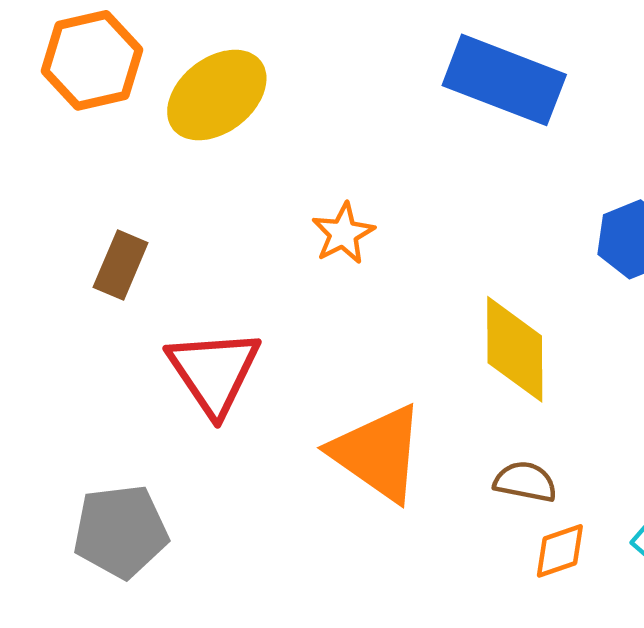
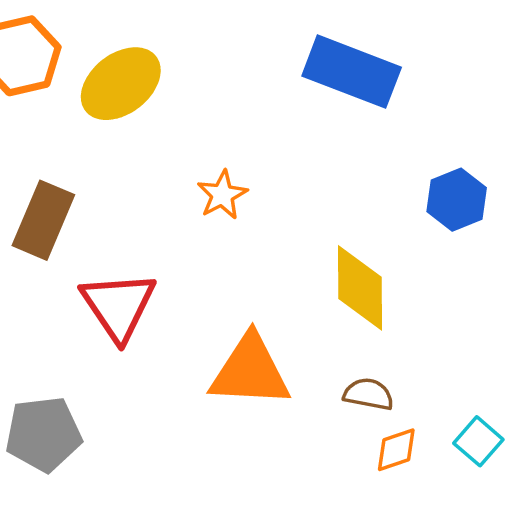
brown rectangle: (121, 265) -> (43, 220), size x1.4
orange triangle: (378, 453) -> (250, 371), turned -32

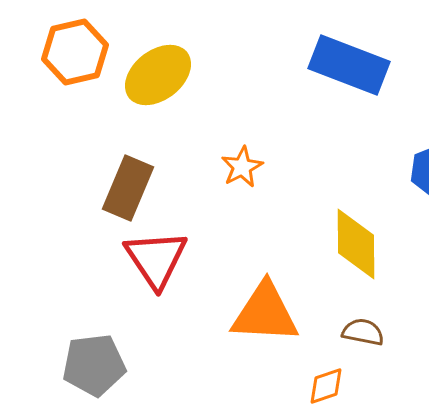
brown rectangle: (43, 220) -> (128, 188), moved
orange diamond: (396, 450) -> (326, 386), moved

